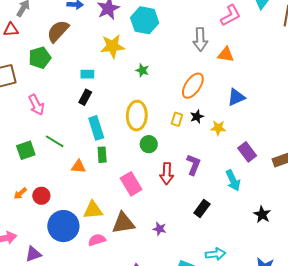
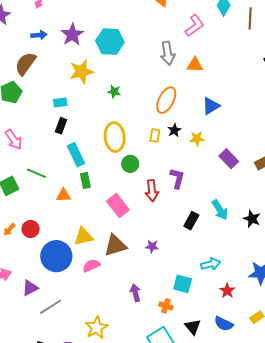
cyan arrow: (233, 180) -> (220, 210), moved

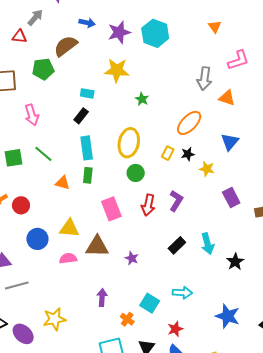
cyan hexagon: (110, 42) -> (155, 33), moved
blue triangle: (211, 106) -> (230, 142), turned -36
blue circle: (56, 256) -> (37, 239), size x0.7
red star: (227, 291) -> (175, 329), moved

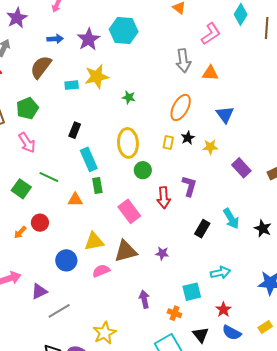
green pentagon: (43, 69) -> (27, 108), moved
cyan rectangle: (87, 93) -> (72, 85), moved
green square: (14, 158) -> (21, 189), turned -30
red circle: (21, 205) -> (40, 223), moved
cyan square: (150, 303) -> (192, 292), turned -30

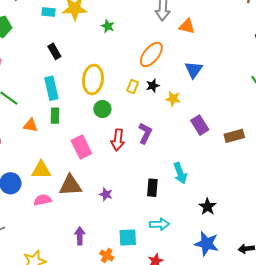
green star: (129, 97) -> (108, 26), moved
black rectangle: (75, 130) -> (54, 51), moved, turned -63
black star: (263, 228) -> (207, 207), moved
black rectangle: (202, 229) -> (152, 188), moved, turned -36

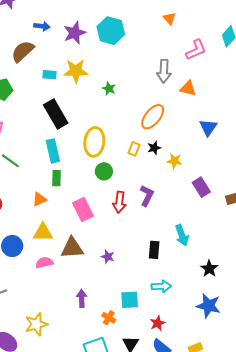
black rectangle: (54, 51) -> (56, 114), size x1.8
blue triangle: (194, 70) -> (208, 127), moved
orange triangle: (30, 125) -> (39, 199), moved, turned -35

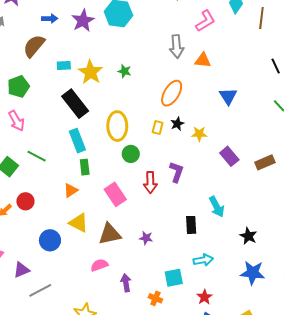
yellow star: (76, 71) -> (90, 72), moved, turned -30
yellow triangle: (43, 232) -> (79, 223), turned 35
pink semicircle: (44, 263) -> (99, 265), moved

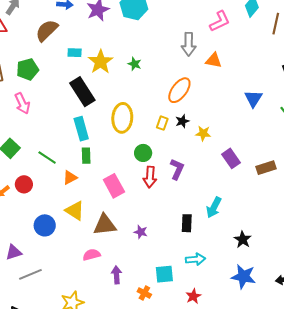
blue triangle: (228, 96) -> (253, 99), moved
green circle: (131, 154) -> (143, 153), moved
green line: (37, 156) -> (47, 157), moved
cyan arrow: (217, 207) -> (214, 207), turned 50

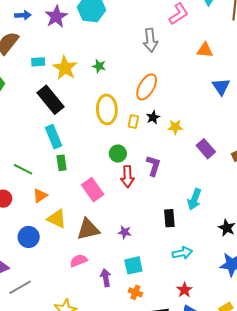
orange triangle: (214, 60) -> (205, 50), moved
yellow ellipse: (122, 118) -> (107, 109), moved
orange triangle: (70, 178) -> (40, 195), moved
cyan square: (164, 274) -> (133, 265), moved

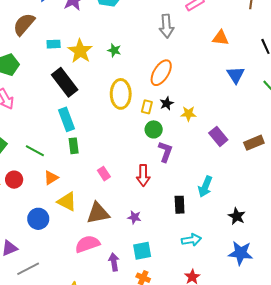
green circle: (118, 154) -> (154, 129), moved
red arrow: (127, 177) -> (143, 175), moved
pink rectangle: (93, 190) -> (104, 174), size x0.6
pink semicircle: (79, 261) -> (87, 244), size x1.4

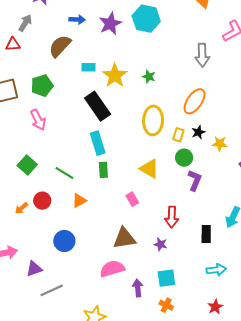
red arrow: (143, 175) -> (172, 217), moved
yellow triangle: (67, 201) -> (149, 169), moved

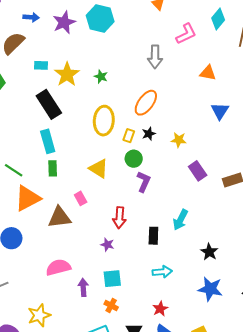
yellow star: (220, 144) -> (179, 140), moved
orange triangle: (79, 201) -> (28, 198), size x1.8
brown triangle: (124, 238) -> (59, 217), moved

